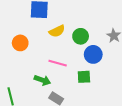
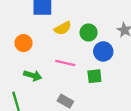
green arrow: (42, 80) -> (33, 76), moved

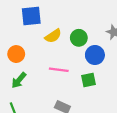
green arrow: (33, 76) -> (19, 80), moved, turned 119

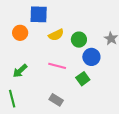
orange circle: (16, 54) -> (20, 33), moved
green square: (89, 80) -> (83, 79), turned -32

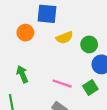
pink line: (57, 66) -> (62, 84), moved
green arrow: (20, 71) -> (22, 74), turned 105

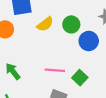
green square: (90, 88) -> (80, 78), moved

